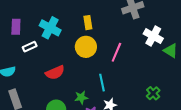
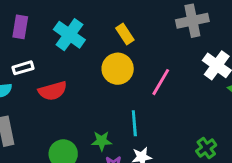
yellow rectangle: (88, 23) -> (125, 34), turned -32
white rectangle: (30, 47) -> (23, 68), moved
red semicircle: (55, 73) -> (53, 91), moved

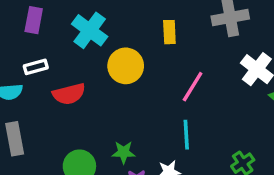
yellow rectangle: (125, 34) -> (169, 32), moved, turned 30
yellow circle: (118, 69) -> (126, 66), moved
cyan line: (134, 123) -> (186, 135), moved

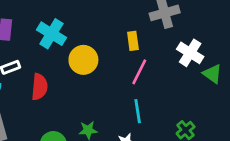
yellow rectangle: (169, 32) -> (133, 41), moved
red semicircle: (69, 94) -> (39, 87), turned -65

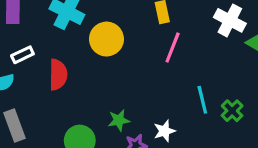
cyan line: (138, 111) -> (202, 100), moved

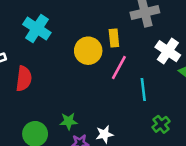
yellow circle: (106, 39) -> (88, 51), moved
cyan line: (202, 100) -> (143, 89), moved

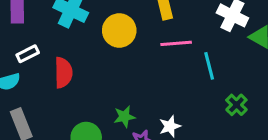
yellow circle: (88, 51) -> (119, 30), moved
pink line: (119, 68) -> (176, 43), turned 65

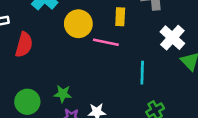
pink line: (176, 43) -> (106, 42), moved

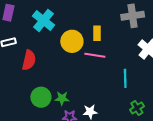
yellow rectangle: (120, 17) -> (97, 33), moved
green circle: (27, 102) -> (41, 97), moved

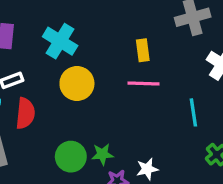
yellow circle: (72, 41) -> (77, 84), moved
red semicircle: (29, 60) -> (25, 113), moved

